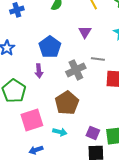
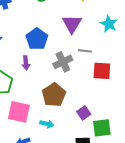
purple triangle: (85, 32) -> (72, 24), size x1.5
pink square: (32, 120) -> (19, 112), turned 30
purple square: (93, 133) -> (84, 113), moved, turned 32

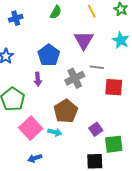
pink square: (19, 112) -> (31, 128), turned 35
cyan arrow: (47, 124) -> (55, 132), moved

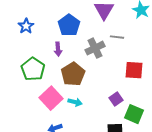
red square: (114, 87) -> (134, 70), moved
brown pentagon: (66, 111) -> (73, 74), moved
green square: (114, 144) -> (134, 114), turned 30

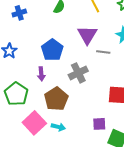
gray line: (117, 37) -> (103, 52), moved
purple square: (116, 99) -> (99, 124), turned 32

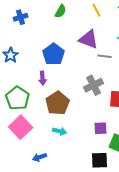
purple triangle: (87, 35) -> (89, 39), turned -40
gray cross: (78, 73) -> (94, 85), moved
pink square: (34, 123) -> (21, 127), moved

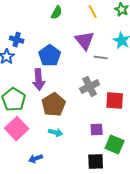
blue cross: (21, 17) -> (17, 40), moved, turned 32
purple triangle: (89, 39) -> (85, 41), turned 30
purple arrow: (43, 78) -> (39, 80), size x1.5

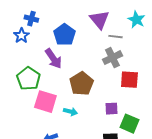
purple arrow: (39, 80) -> (53, 59), turned -30
gray cross: (90, 87) -> (112, 58), moved
brown pentagon: (54, 105) -> (81, 84), moved
pink square: (17, 129) -> (45, 102), moved, turned -30

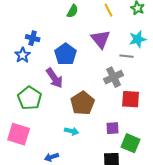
cyan star: (136, 20) -> (138, 39), turned 30
gray line: (115, 37) -> (127, 56), moved
pink square: (45, 102) -> (19, 134), moved

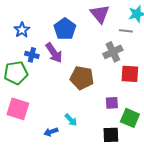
blue cross: (33, 38) -> (32, 55), moved
green pentagon: (30, 98) -> (16, 73), moved, turned 30
brown pentagon: (83, 103) -> (82, 78), turned -30
cyan arrow: (72, 131) -> (71, 120), moved, turned 32

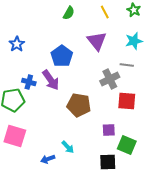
blue star: (22, 30) -> (17, 44), moved
gray line: (126, 31) -> (127, 65), moved

